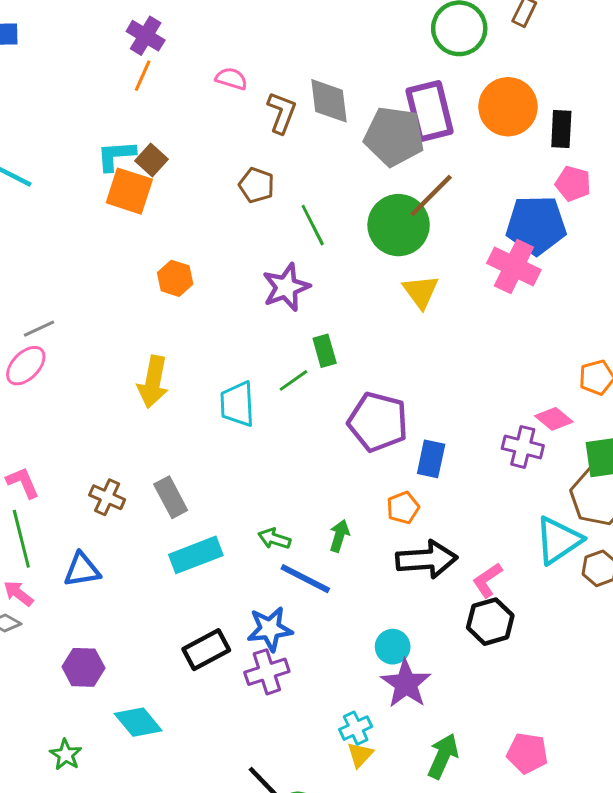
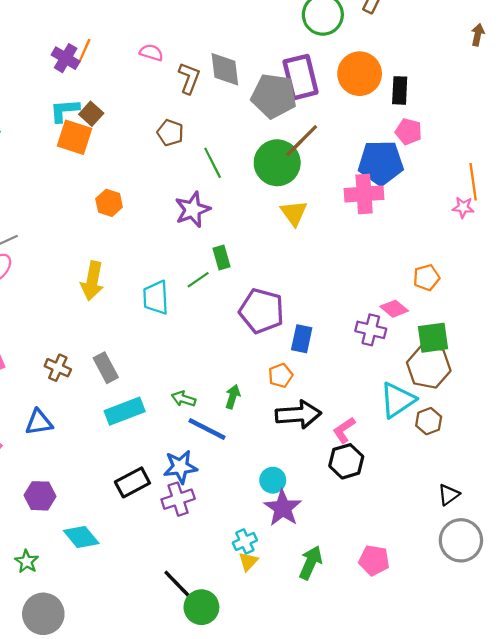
purple cross: (146, 36) -> (66, 58), moved
pink cross: (514, 266) -> (364, 194), turned -30

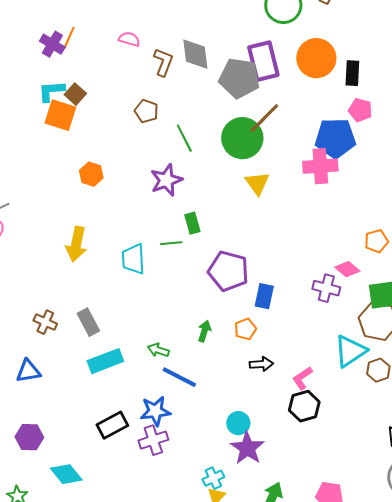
green line: (198, 280) -> (171, 243), turned 30
green arrow: (233, 397) -> (204, 331), moved
black arrow: (298, 414) -> (261, 364), size x0.6

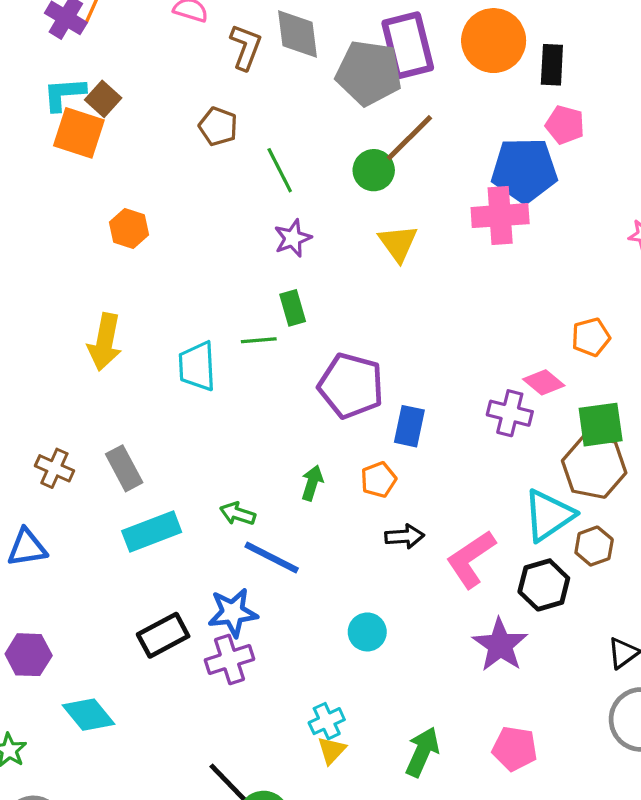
green circle: (242, 138) -> (374, 170), size x0.6
purple star: (166, 180) -> (293, 238), moved, size x0.7
pink L-shape: (302, 378) -> (471, 559), size x1.5
black hexagon: (304, 406) -> (544, 585), moved
purple star: (247, 448) -> (500, 645), moved

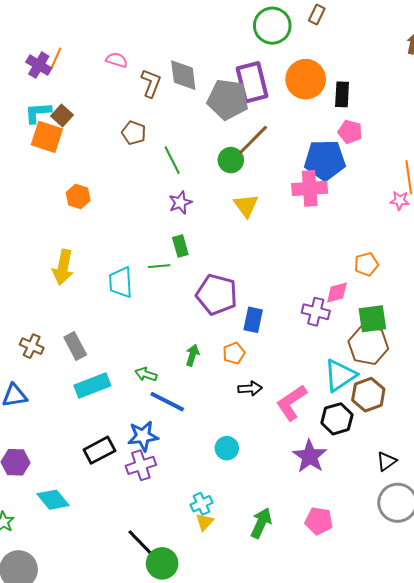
pink diamond: (544, 382) -> (337, 292), turned -55
brown hexagon: (594, 546) -> (368, 395), size x1.4

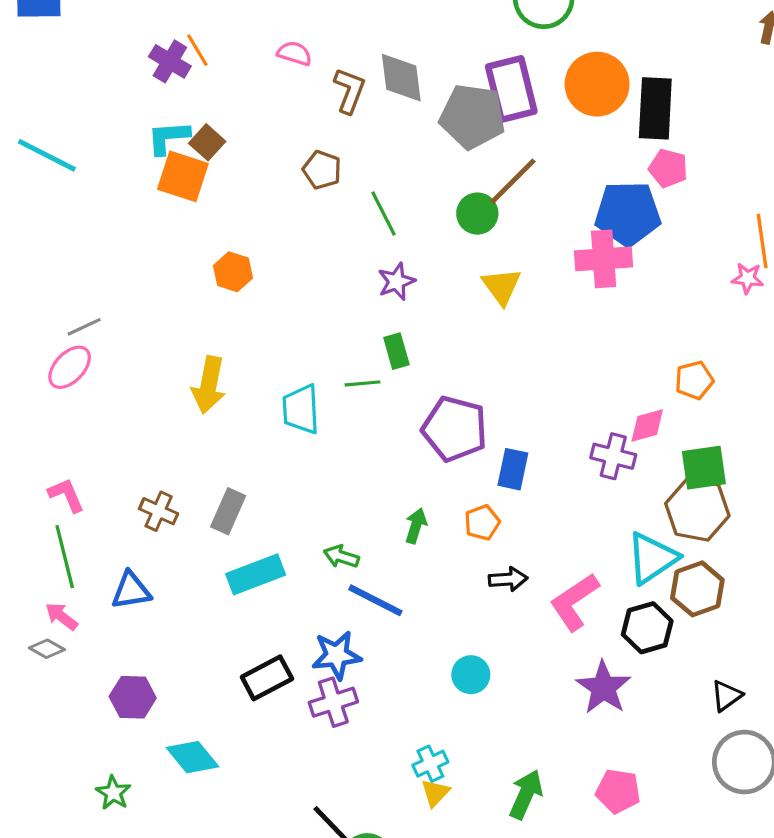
orange line: (56, 58) -> (197, 50), turned -55
black rectangle: (342, 94) -> (655, 108), size x1.5
gray rectangle: (75, 346) -> (228, 511), turned 52

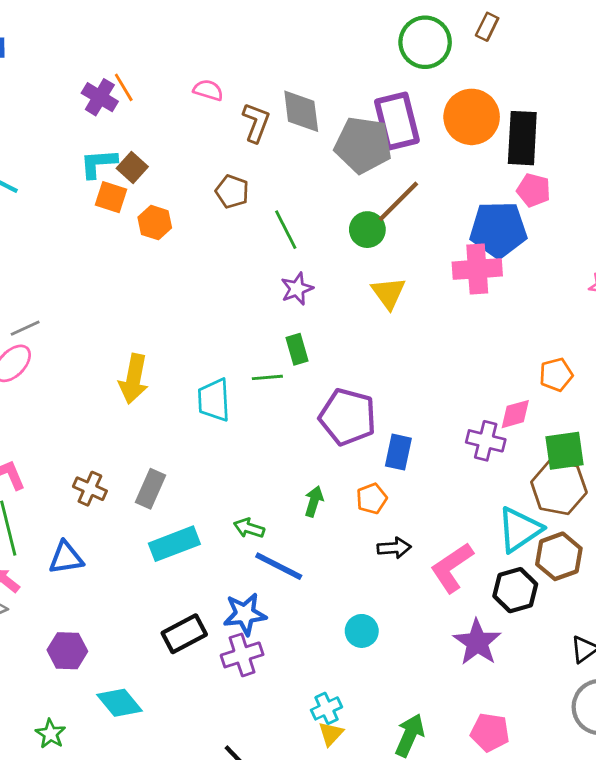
orange square: (183, 176) -> (111, 197), size x0.7
orange hexagon: (233, 272) -> (155, 223), moved

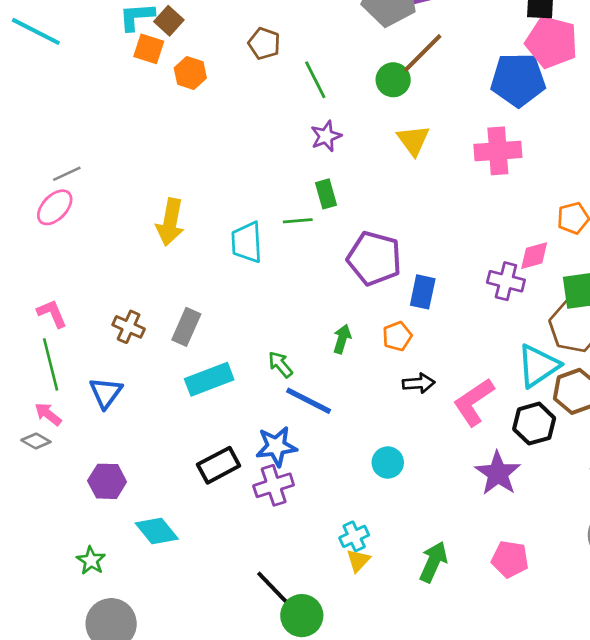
pink pentagon: (534, 190) -> (552, 42), size x1.6
pink cross: (477, 269) -> (498, 151), moved
green arrow: (249, 528) -> (280, 364), turned 32
blue triangle: (66, 558) -> (106, 393), turned -45

